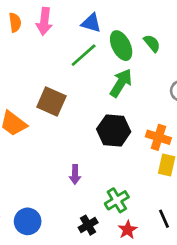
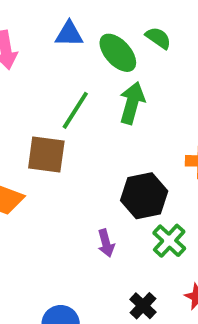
green line: (84, 55) -> (75, 110), moved
black hexagon: (114, 130) -> (144, 196), moved
green cross: (117, 200) -> (169, 241), moved

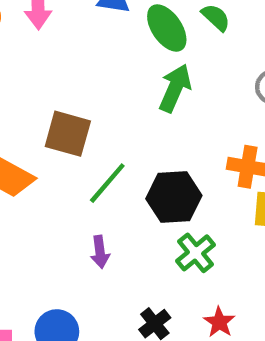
green line: (75, 110) -> (107, 183), moved
purple arrow: (106, 243) -> (100, 252), moved

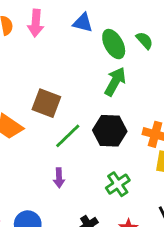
black hexagon: (174, 197) -> (110, 131), moved

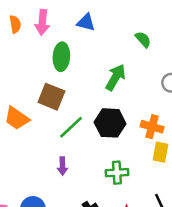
green ellipse: (114, 44) -> (61, 57), moved, turned 32
green cross: (118, 184) -> (117, 173), turned 30

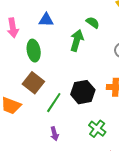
green arrow: (115, 77) -> (77, 40), moved
brown square: (51, 97) -> (33, 83), turned 30
green cross: (117, 173) -> (97, 129), turned -36

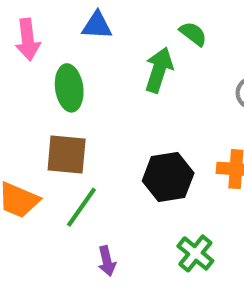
brown square: (33, 83) -> (67, 155), turned -35
green line: (54, 103) -> (81, 207), moved

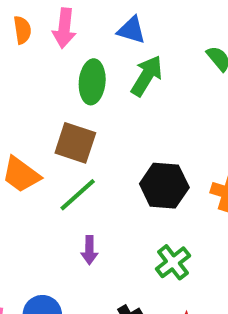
green arrow: (159, 70) -> (147, 76), moved

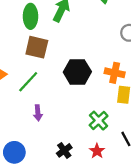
brown square: (75, 143) -> (37, 47), moved
green cross: (173, 262) -> (99, 121), moved

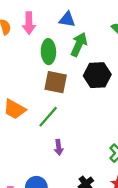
black hexagon: (77, 72) -> (97, 75), moved

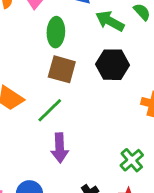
green arrow: (79, 44) -> (110, 21), moved, turned -90
purple arrow: (59, 147) -> (60, 148), size x1.5

